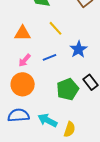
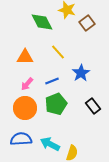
green pentagon: (68, 89) -> (56, 104), moved

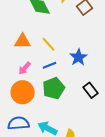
yellow line: (58, 52) -> (49, 44), moved

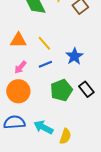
green pentagon: (54, 88) -> (61, 90), moved

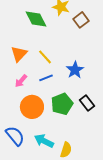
orange triangle: (18, 40) -> (19, 54), turned -48
orange circle: (18, 91) -> (32, 107), moved
blue semicircle: (14, 122) -> (15, 136), turned 55

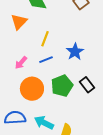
orange triangle: (19, 54) -> (19, 22), moved
yellow line: (45, 57) -> (45, 39), turned 63
blue semicircle: (15, 136) -> (15, 118), turned -55

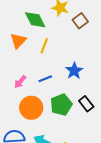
yellow line: (45, 39) -> (44, 46), moved

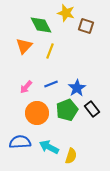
brown square: (80, 21) -> (86, 26), turned -35
blue star: (74, 71) -> (77, 88), moved

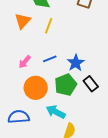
cyan arrow: (49, 147) -> (56, 112), moved

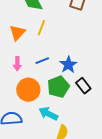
orange triangle: (23, 21) -> (17, 33), moved
pink arrow: (25, 62) -> (17, 64), turned -40

